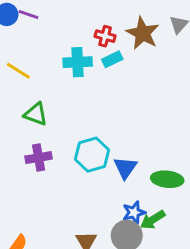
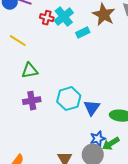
red cross: (105, 36) -> (47, 18), moved
cyan cross: (78, 62) -> (64, 17), moved, turned -36
green triangle: (36, 114) -> (30, 71), turned -30

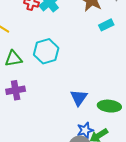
cyan rectangle: (83, 33) -> (106, 25), moved
cyan hexagon: (69, 99) -> (46, 51), moved

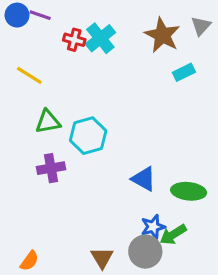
cyan hexagon: (46, 51) -> (88, 136), moved
blue triangle: (79, 98) -> (144, 179), turned -36

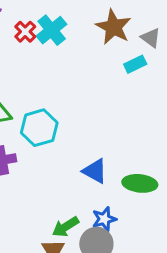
gray triangle: (201, 26) -> (151, 38), moved, turned -35
red cross: (74, 40) -> (25, 32), turned 30
green arrow: (173, 235) -> (65, 227), moved

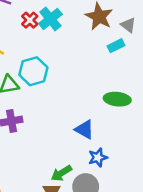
cyan hexagon: (39, 128) -> (33, 71), moved
green ellipse: (140, 183) -> (117, 99), moved
blue star: (104, 219) -> (98, 157), moved

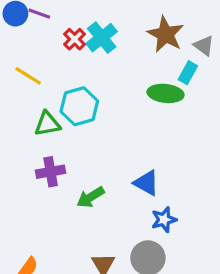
cyan rectangle: (116, 46) -> (188, 73), turned -35
green ellipse: (117, 99) -> (166, 93), moved
green arrow: (61, 173) -> (90, 197), moved

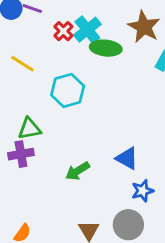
green ellipse: (166, 93) -> (106, 48), moved
green triangle: (47, 124) -> (29, 129), moved
purple cross: (51, 172) -> (21, 154), moved

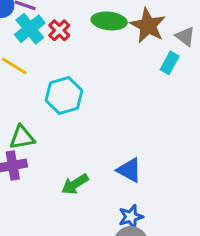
cyan cross: (87, 30) -> (30, 29), moved
green ellipse: (106, 48) -> (109, 21), moved
blue star: (143, 191) -> (131, 217), moved

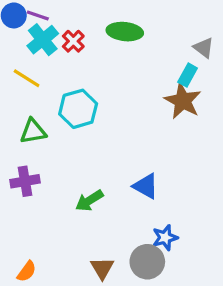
brown star: (148, 26) -> (183, 101), moved
green triangle: (22, 138) -> (33, 131), moved
blue star: (131, 217) -> (165, 238), moved

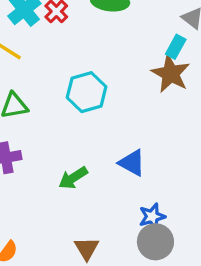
cyan hexagon: (78, 109) -> (87, 92), moved
gray circle: (147, 262) -> (155, 242), moved

